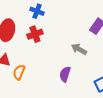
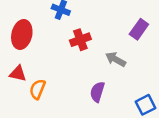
red cross: (35, 34) -> (80, 40), moved

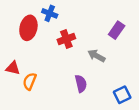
red ellipse: (22, 35) -> (28, 28), moved
purple semicircle: (97, 92) -> (81, 84), turned 150

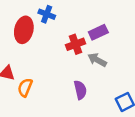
purple rectangle: (117, 30) -> (98, 32), moved, turned 30
red cross: (66, 39) -> (76, 44), moved

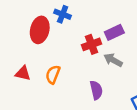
orange semicircle: (25, 87) -> (53, 74), moved

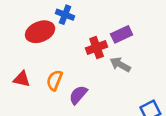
red ellipse: (40, 30) -> (40, 32), turned 55
purple semicircle: (96, 90) -> (78, 95), moved, turned -126

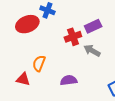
red triangle: (22, 79) -> (23, 79), moved
purple semicircle: (78, 95) -> (69, 80), moved, turned 42

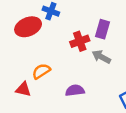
purple rectangle: (93, 26) -> (103, 29), turned -49
orange semicircle: (39, 63) -> (41, 71), turned 35

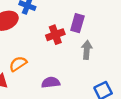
gray arrow: (101, 57) -> (87, 50), moved, turned 66

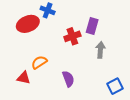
purple semicircle: (51, 82) -> (68, 79), turned 77

